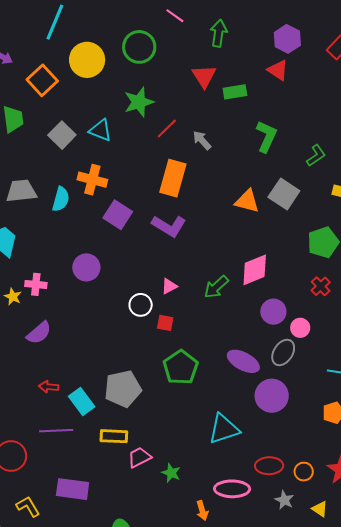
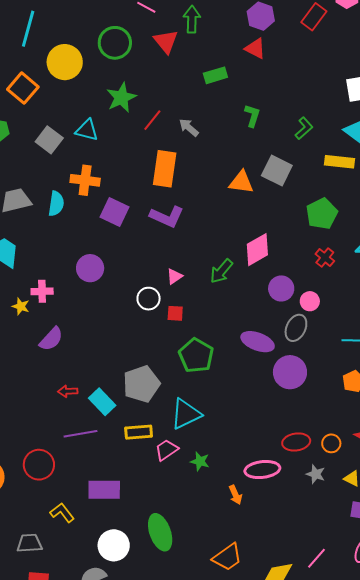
red triangle: (204, 76) -> (166, 41), moved
green L-shape: (266, 136) -> (252, 116), size x0.7
cyan triangle: (224, 429) -> (186, 414), moved

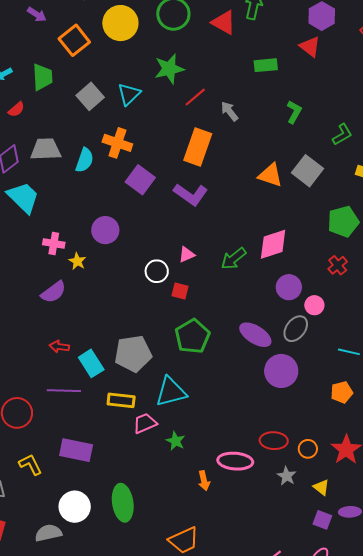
red triangle: (166, 41) -> (224, 22), turned -32
cyan triangle: (87, 130) -> (129, 94), turned 50
yellow star: (21, 306) -> (77, 261), moved

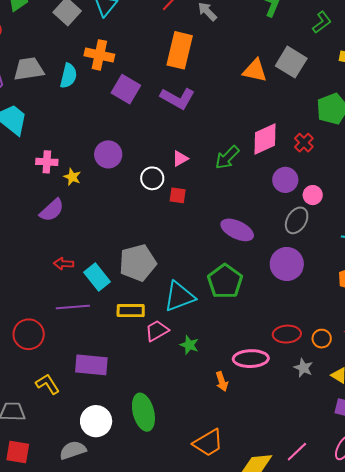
purple circle: (105, 230) -> (108, 154), moved
red cross: (338, 265) -> (304, 143), moved
purple ellipse: (255, 335) -> (237, 230), moved
green pentagon: (192, 336) -> (225, 281), moved

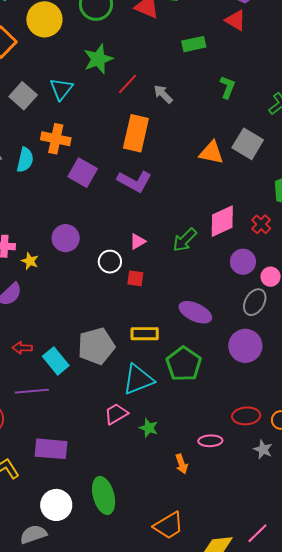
yellow rectangle: (131, 311) -> (145, 334), moved
pink ellipse: (251, 359) -> (210, 441), size x0.7

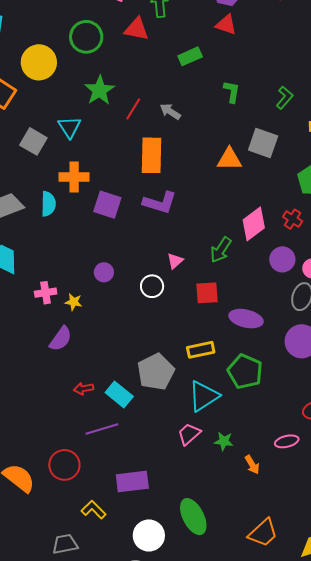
purple circle: (66, 238) -> (104, 272), size x0.7
red square: (135, 278) -> (207, 293), moved, size x1.4
orange arrow: (182, 464) -> (252, 465), moved

